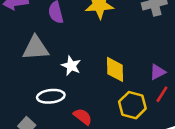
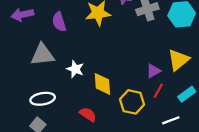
yellow diamond: (115, 69) -> (102, 84), moved
white ellipse: (51, 96) -> (43, 99), moved

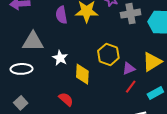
purple semicircle: (59, 22) -> (61, 15), moved
white ellipse: (43, 99) -> (22, 69), moved
yellow hexagon: (132, 102) -> (108, 54), moved

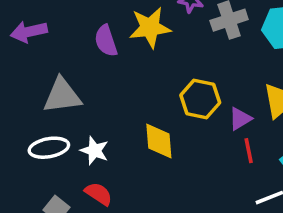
white star: (60, 58) -> (94, 151), moved
red line: (131, 87) -> (249, 151), turned -40
red semicircle: (66, 99) -> (99, 194), moved

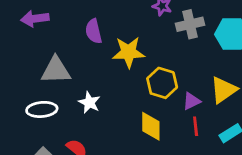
yellow star: (150, 28) -> (129, 52), moved
yellow diamond: (159, 141) -> (151, 126), moved
white star: (94, 151) -> (89, 102), moved

